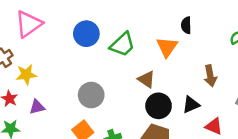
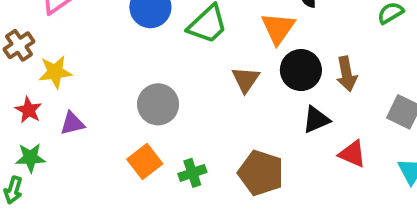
brown triangle: (146, 79) -> (246, 80), turned 30
black circle: (159, 106) -> (301, 70), moved

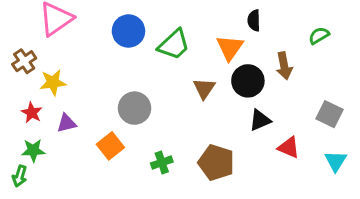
brown arrow: (347, 74) -> (284, 66), moved
orange square: (145, 161) -> (110, 146), moved

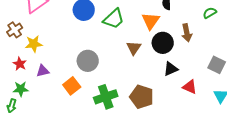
green cross: (162, 163) -> (106, 97), size x1.6

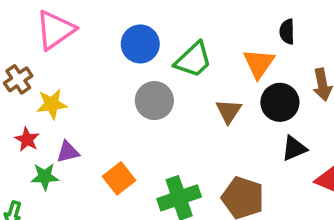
gray circle: (88, 61) -> (154, 101), moved
green star: (21, 89) -> (45, 177), moved

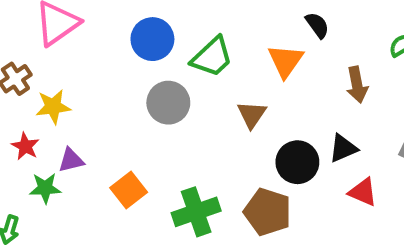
black semicircle: (287, 32) -> (317, 25), turned 145
black circle: (280, 102) -> (297, 162), moved
black triangle: (294, 148) -> (343, 148), moved

